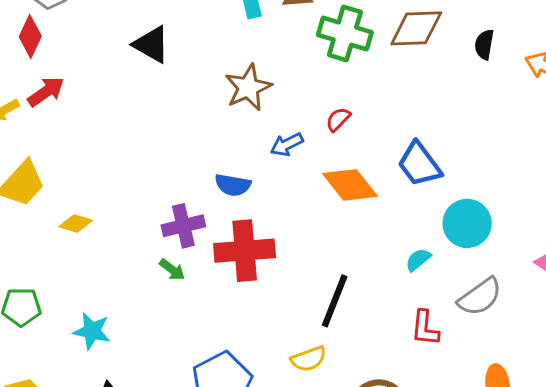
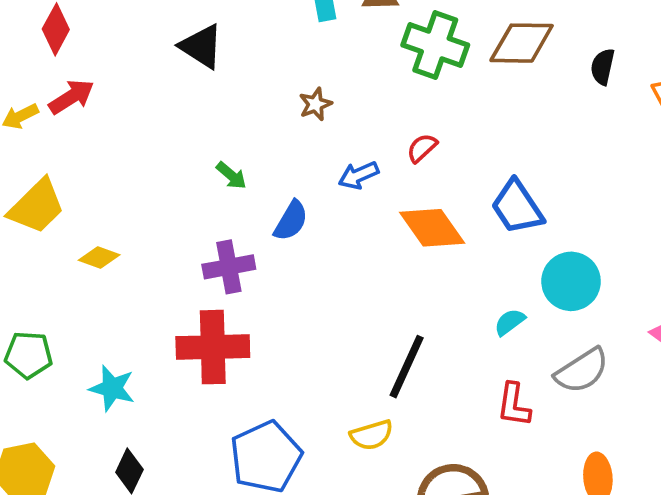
brown star: (248, 88) -> (315, 104), size x0.6
blue semicircle: (233, 185) -> (291, 221), turned -72
red cross: (245, 251) -> (213, 347), moved
green arrow: (172, 270) -> (231, 176), moved

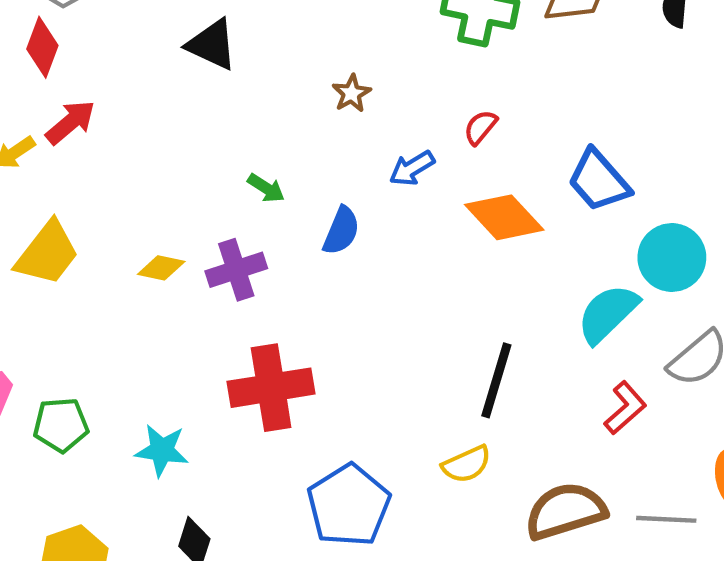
yellow diamond: (99, 257) -> (161, 268), moved
purple cross: (229, 267) -> (236, 270), moved
cyan semicircle: (510, 322) -> (608, 314), size x1.8
red L-shape: (514, 405) -> (625, 408), turned -132

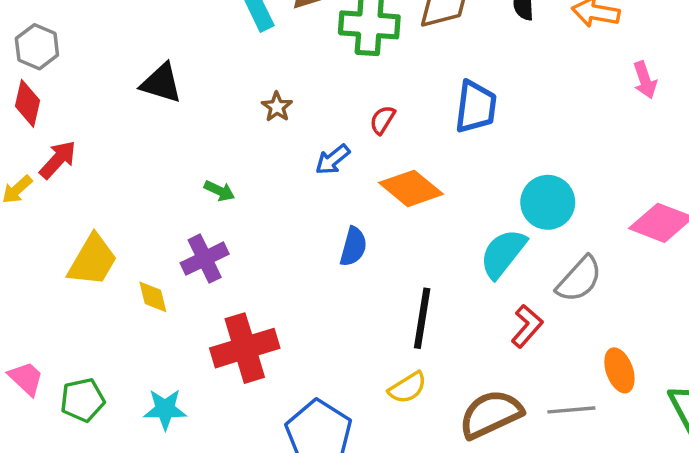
blue trapezoid: (599, 181) -> (476, 107), moved, turned -124
blue semicircle: (341, 231) -> (353, 247), moved
yellow trapezoid: (47, 253) -> (93, 260), moved
yellow diamond: (161, 268) -> (153, 297), moved, turned 72

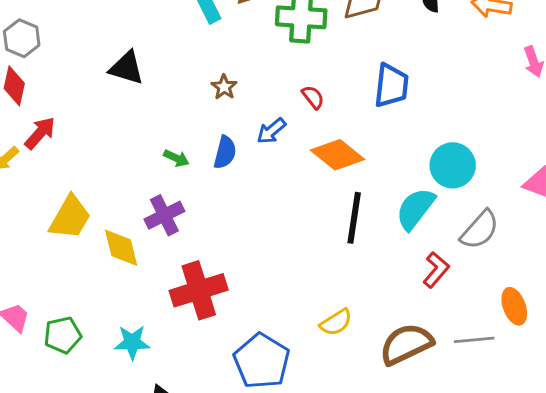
red semicircle: (382, 120) -> (313, 97), turned 110
blue semicircle: (353, 247) -> (225, 152), moved
yellow diamond: (153, 297) -> (121, 248), size x1.4
black line: (422, 318) -> (354, 218), moved

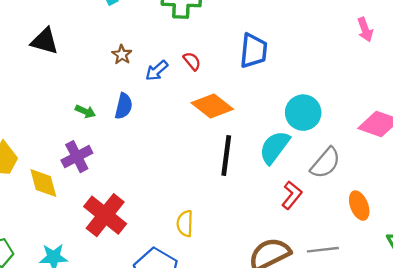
blue arrow: (271, 131) -> (157, 71), moved
red cross: (199, 290) -> (105, 215), turned -33
orange ellipse: (514, 306) -> (359, 206), moved
yellow semicircle: (336, 322) -> (185, 224), moved, turned 125

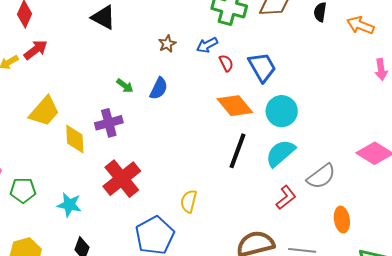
blue trapezoid: (254, 51) -> (262, 67), moved, turned -48
blue arrow: (157, 71) -> (207, 45), moved
cyan circle: (303, 113) -> (282, 111), moved

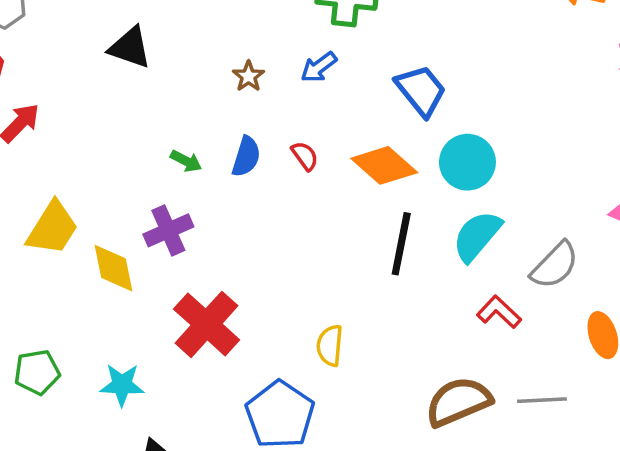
red semicircle: (226, 63) -> (305, 156), moved
red L-shape: (286, 197) -> (499, 312), turned -90

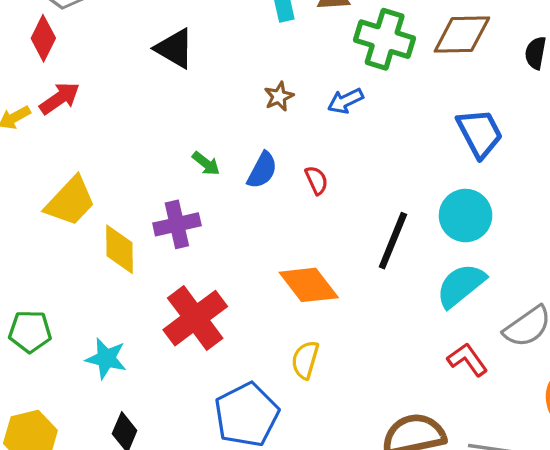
blue trapezoid: (421, 90) -> (480, 133), moved
orange diamond: (384, 165) -> (309, 285), moved
black line: (401, 244) -> (393, 241), moved

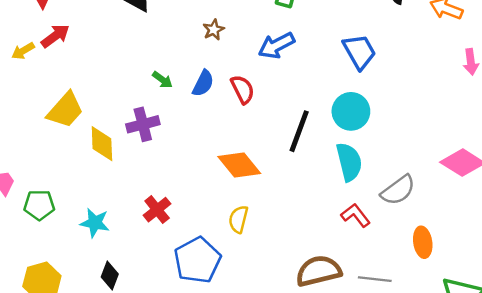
blue arrow: (345, 101) -> (276, 45), moved, size x1.4
red semicircle: (316, 180) -> (243, 89), size x1.4
cyan semicircle: (461, 285) -> (349, 162), turned 117
red cross: (195, 318) -> (157, 210), moved, size x0.6

